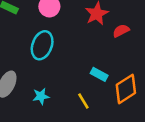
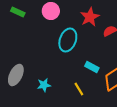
cyan ellipse: (42, 45) -> (68, 40), moved

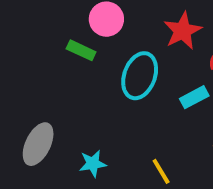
green rectangle: (18, 12) -> (81, 50), moved
cyan rectangle: (92, 67) -> (194, 97), moved, turned -56

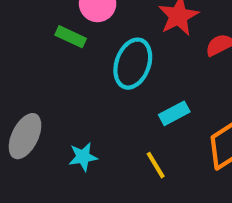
cyan rectangle: (194, 97) -> (174, 113), moved

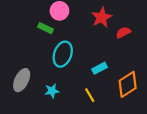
cyan ellipse: (133, 64) -> (63, 54), moved

